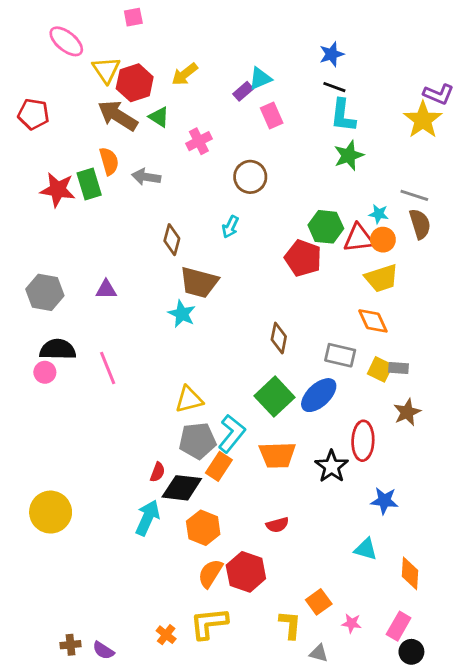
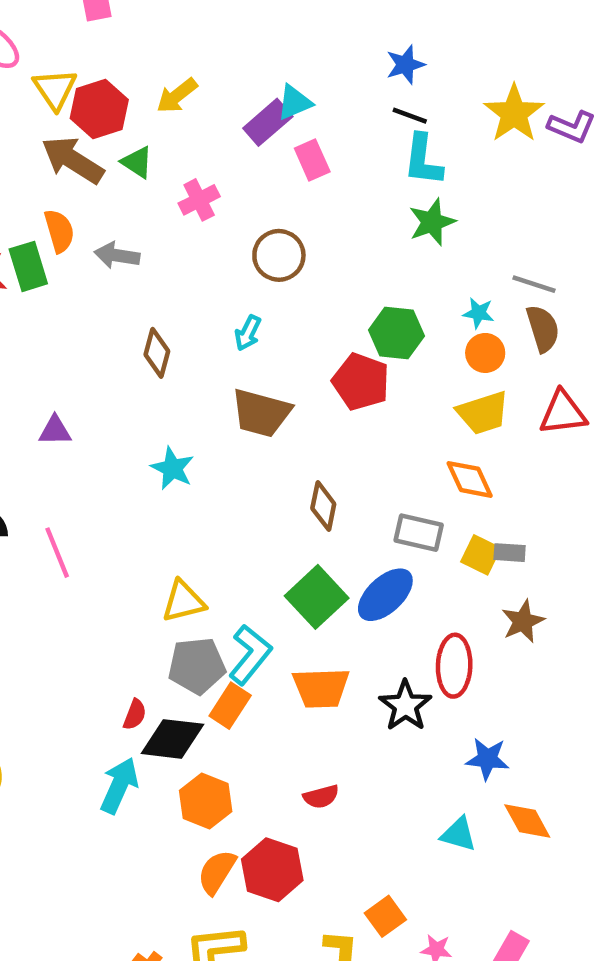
purple rectangle: (243, 91) -> (268, 122), size x1.5
yellow star: (423, 120) -> (514, 113), moved
red triangle: (359, 238) -> (563, 413), moved
brown trapezoid: (199, 282) -> (261, 413), moved
orange diamond: (410, 573) -> (527, 821), moved, turned -32

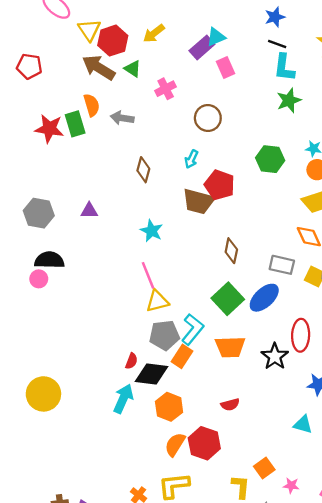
red pentagon: (361, 382) -> (220, 185), moved
pink line: (57, 553) -> (148, 275), moved

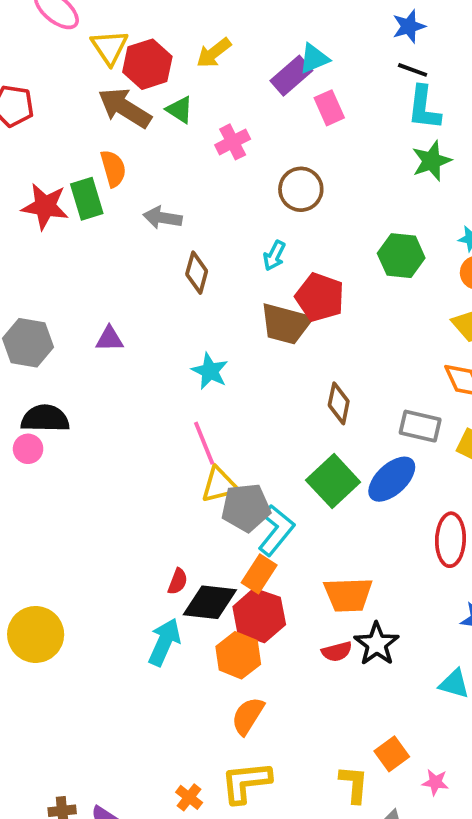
gray arrow: (122, 118) -> (163, 218), moved
gray pentagon: (164, 335) -> (246, 508), moved
orange trapezoid: (230, 347) -> (348, 595), moved
black star: (275, 356) -> (377, 644), moved
red hexagon: (204, 443) -> (259, 616), moved

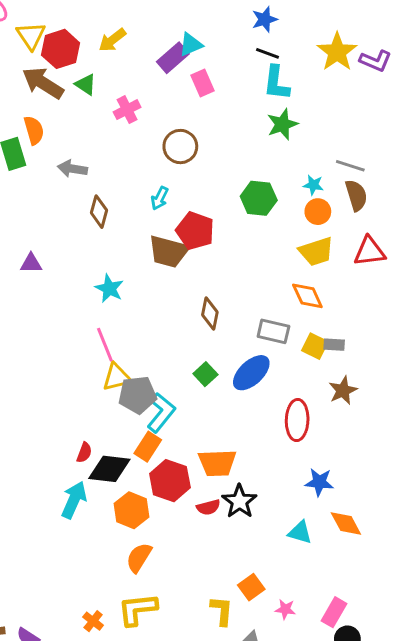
green square: (333, 481) -> (205, 374), size x0.6
red hexagon: (259, 616) -> (170, 481), moved

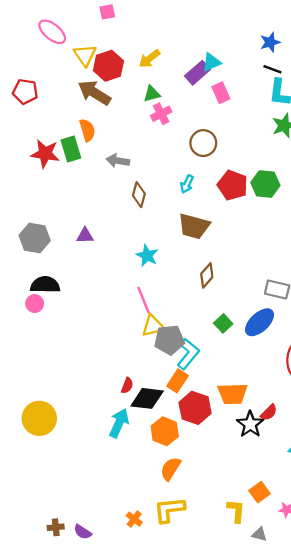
green triangle: (86, 84) -> (152, 94), moved, turned -48
red pentagon: (195, 231) -> (233, 185), moved
brown diamond: (210, 314) -> (207, 275), moved, turned 30
red semicircle: (208, 507) -> (269, 412), moved, turned -30

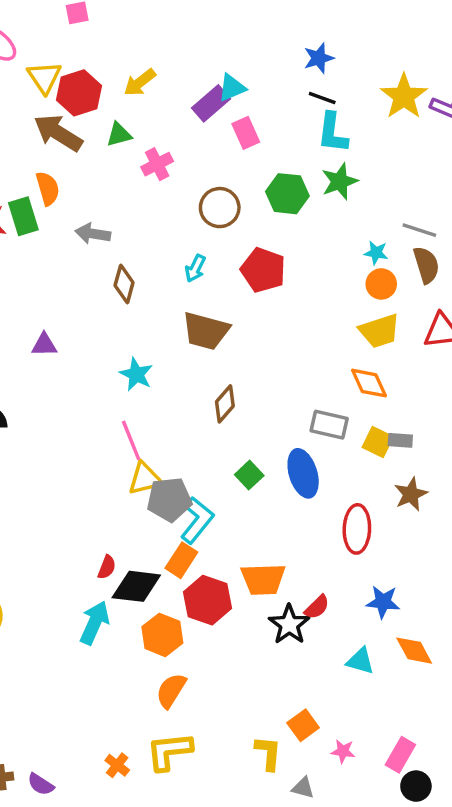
green triangle: (152, 94) -> (119, 135), moved
green hexagon: (265, 184) -> (287, 194), moved
blue ellipse: (260, 322) -> (303, 473), turned -64

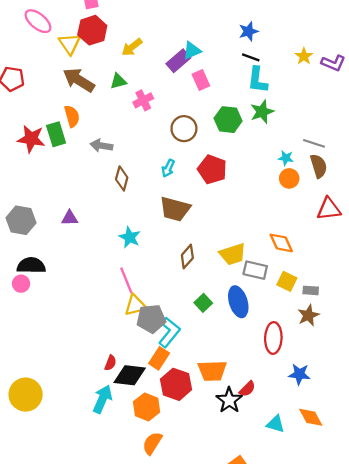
red hexagon: (79, 93) -> (92, 30), moved
yellow star: (404, 96) -> (304, 56), size x0.6
yellow trapezoid: (379, 331) -> (233, 254), moved
gray rectangle: (400, 440) -> (311, 290), moved
blue star: (383, 602) -> (299, 374), moved

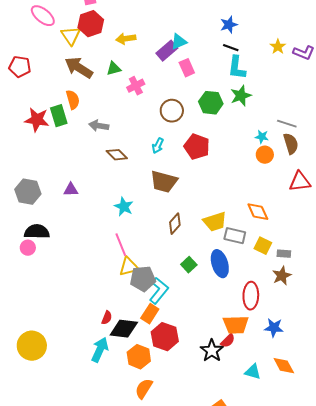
yellow arrow: (132, 47) -> (126, 39), turned 30
brown diamond: (122, 178) -> (117, 155), turned -60
orange trapezoid: (212, 371) -> (236, 325), moved

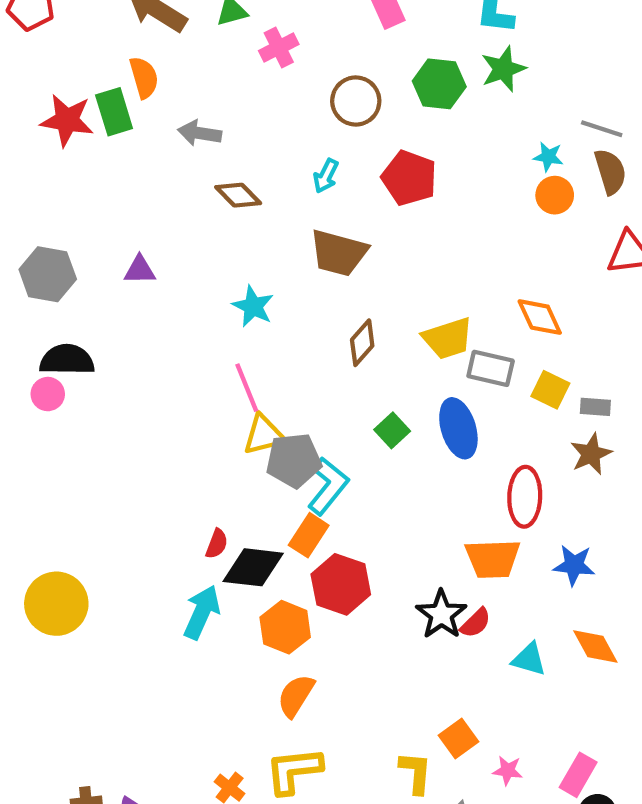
red semicircle: (228, 341) -> (476, 623), moved

